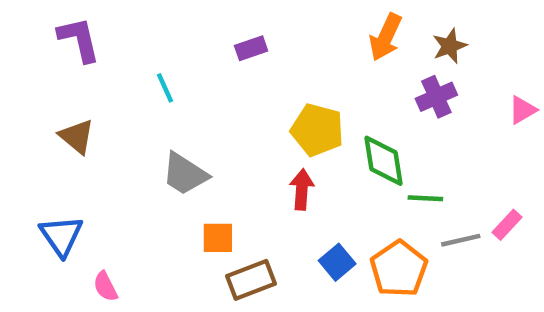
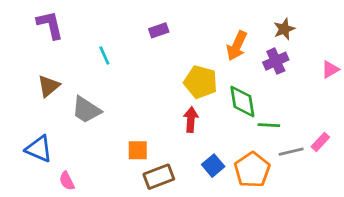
orange arrow: (386, 37) -> (237, 46), moved
brown triangle: (77, 136) -> (49, 86), turned 40
gray trapezoid: (185, 174) -> (86, 110), moved
blue triangle: (61, 236) -> (39, 149), turned -32

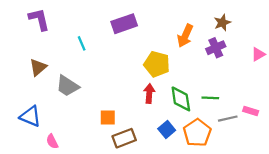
purple rectangle: (159, 30) -> (124, 24), size x1.6
green diamond: (242, 101) -> (181, 99), moved
pink rectangle: (320, 142) -> (251, 111), turned 64

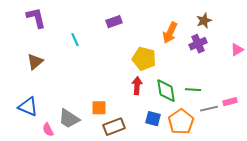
purple rectangle: (124, 24) -> (114, 22), size x0.7
gray trapezoid: (67, 86) -> (69, 119), moved
pink rectangle: (251, 111) -> (230, 102), turned -32
blue square: (167, 129) -> (153, 119), turned -35

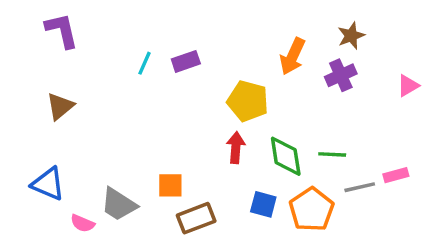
purple rectangle: (114, 22) -> (186, 61), moved
cyan line: (75, 40) -> (144, 63), moved, turned 48
pink semicircle: (48, 130) -> (83, 223), turned -40

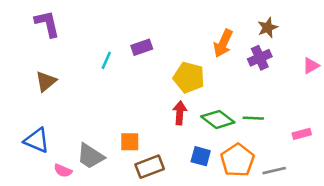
cyan line: (144, 63) -> (106, 60), moved
green diamond: (286, 156) -> (218, 119), turned -44
gray line: (360, 187) -> (274, 171), moved

